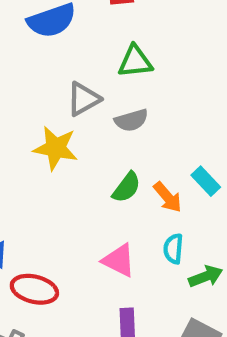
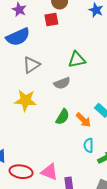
green triangle: (135, 61) -> (77, 60), moved
gray triangle: (83, 99) -> (31, 65), moved
pink triangle: (119, 260) -> (49, 172), moved

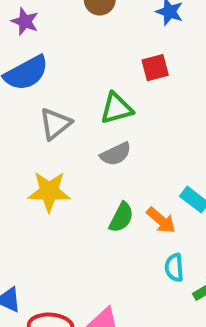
red square: (51, 20) -> (155, 68), moved
green triangle: (77, 60) -> (116, 108), moved

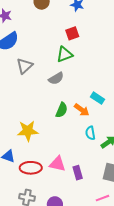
green triangle: (116, 108) -> (64, 54), moved
yellow star: (49, 191) -> (28, 131), moved

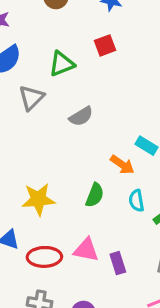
green triangle: (64, 54) -> (62, 64), moved
green semicircle: (62, 110) -> (95, 195), moved

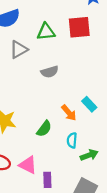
red square: (105, 45) -> (79, 27), size x1.5

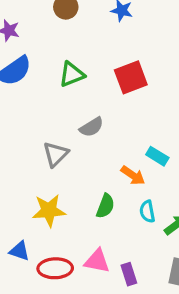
red square: (79, 27) -> (131, 77), moved
gray triangle: (19, 49) -> (56, 154), moved

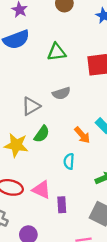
green semicircle: (105, 206) -> (42, 134), moved
cyan semicircle: (147, 211) -> (69, 161), moved

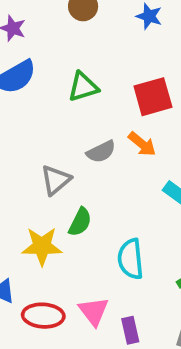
orange arrow: (82, 135) -> (142, 144), moved
cyan semicircle: (69, 161) -> (131, 259), size x1.5
pink triangle: (41, 190) -> (94, 311), turned 36

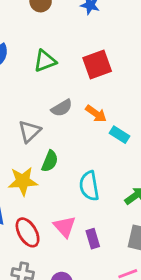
orange arrow: (142, 144) -> (96, 114), moved
red ellipse: (43, 316) -> (28, 232), turned 60

